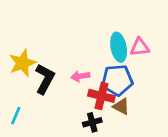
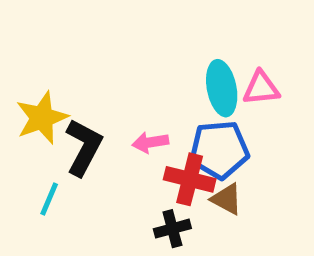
cyan line: (16, 116) -> (49, 199), moved

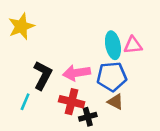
yellow star: (42, 118) -> (21, 26), moved
pink arrow: (150, 142) -> (77, 73), size x1.5
red cross: (190, 179) -> (72, 102), moved

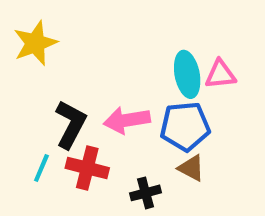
red cross: (72, 102) -> (87, 168), moved

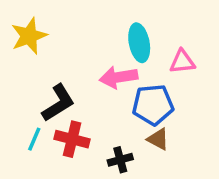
cyan ellipse: (187, 74) -> (139, 43), moved
pink arrow: (127, 120) -> (119, 77), moved
black L-shape: (71, 124) -> (58, 103), turned 30

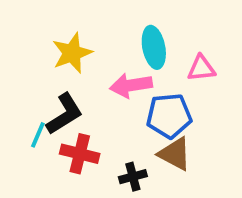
yellow star: (29, 36) -> (72, 53), moved
cyan line: (34, 139) -> (38, 135), moved
brown triangle: (158, 139) -> (175, 154), size x1.4

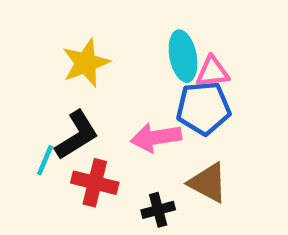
pink triangle: (201, 68) -> (212, 72), moved
pink arrow: (131, 85) -> (156, 137), moved
blue pentagon: (169, 116) -> (203, 108), moved

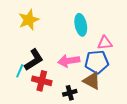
yellow star: (86, 63) -> (29, 20), moved
pink triangle: (212, 72) -> (105, 43), moved
blue pentagon: (203, 108) -> (97, 62), moved

